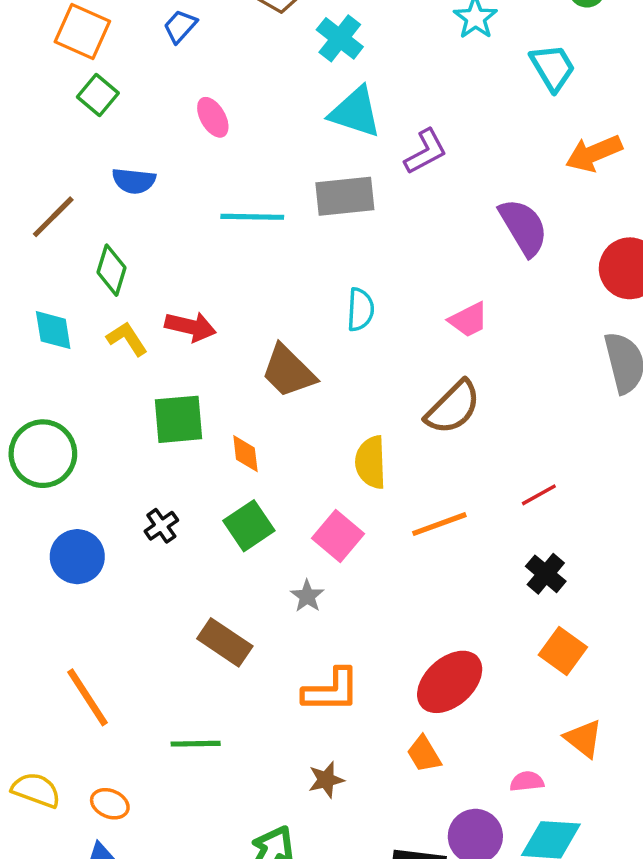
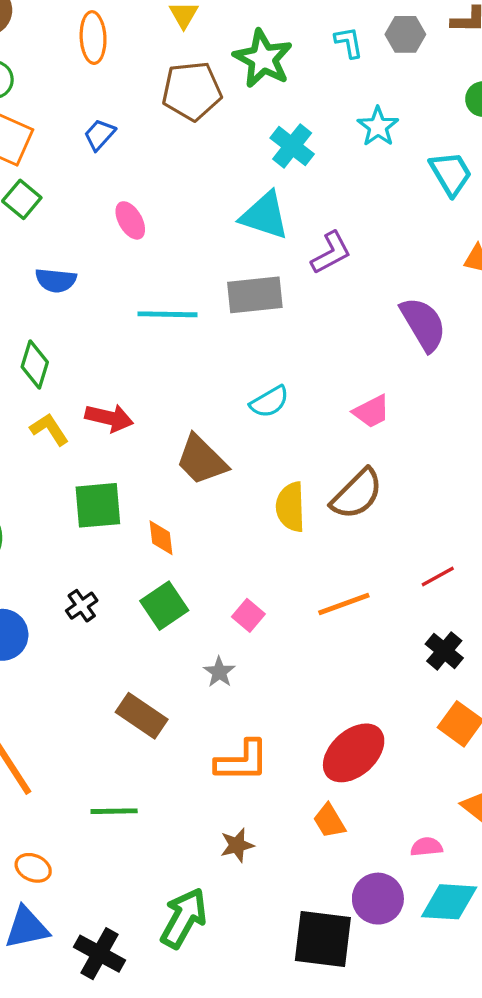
cyan cross: (340, 38) -> (292, 146), moved
cyan semicircle: (360, 310) -> (269, 402), turned 57
yellow semicircle: (371, 462) -> (290, 507), moved
pink square: (338, 536) -> (248, 615), size x0.7

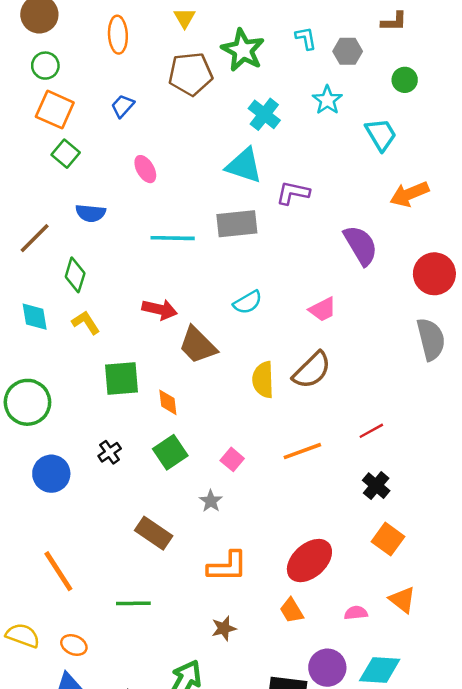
gray hexagon: (405, 34) -> (348, 51), moved
purple L-shape: (331, 253) -> (293, 193), turned -140
red arrow: (109, 418) -> (160, 309), moved
pink semicircle: (426, 847) -> (356, 613), moved

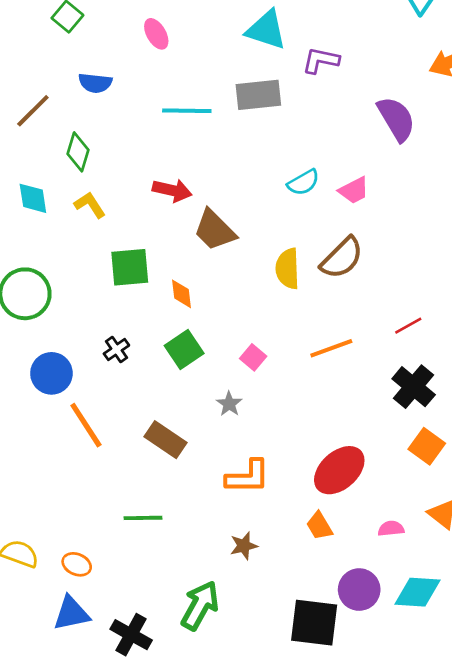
cyan semicircle: (248, 302) -> (303, 182), moved
black cross: (376, 486) -> (414, 387), size x1.4
orange line: (58, 571) -> (86, 425), moved

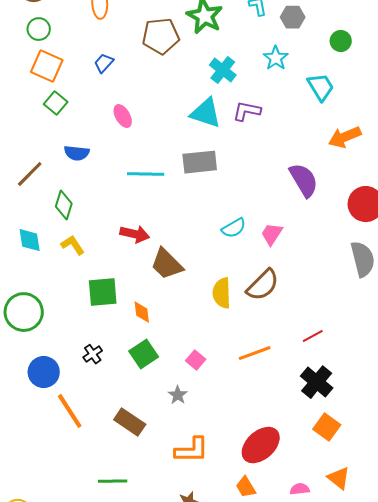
purple L-shape: (321, 60) -> (247, 111), moved
pink trapezoid: (354, 190) -> (272, 234), turned 150

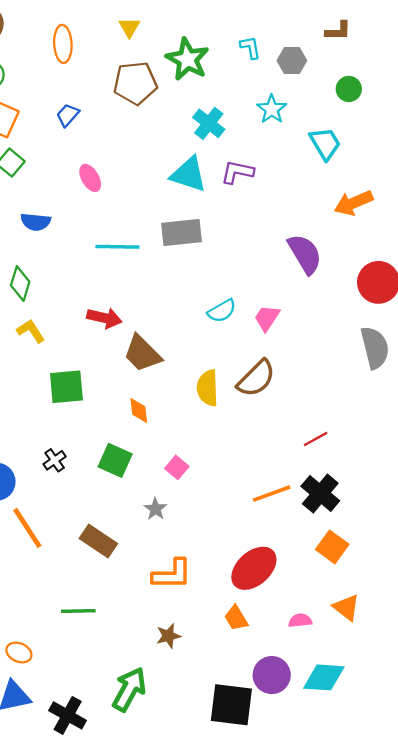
orange diamond: (142, 312) -> (139, 410), moved
orange line: (255, 353) -> (272, 494), moved
green square: (144, 354) -> (115, 460), turned -32

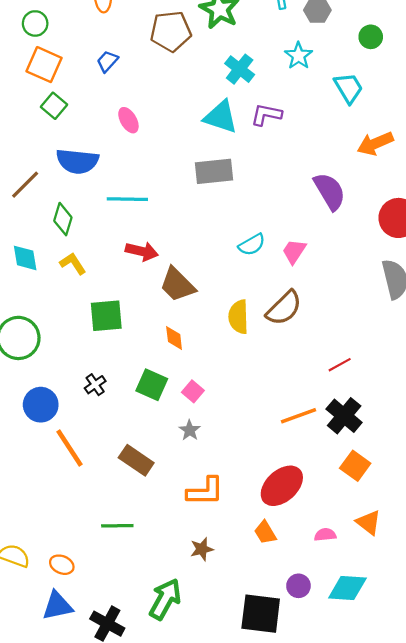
blue semicircle: (36, 222) -> (77, 161), size x1.5
cyan line: (117, 247) -> (127, 199), moved
pink square: (177, 467) -> (193, 391), moved
purple circle: (272, 675) -> (298, 586), size x0.7

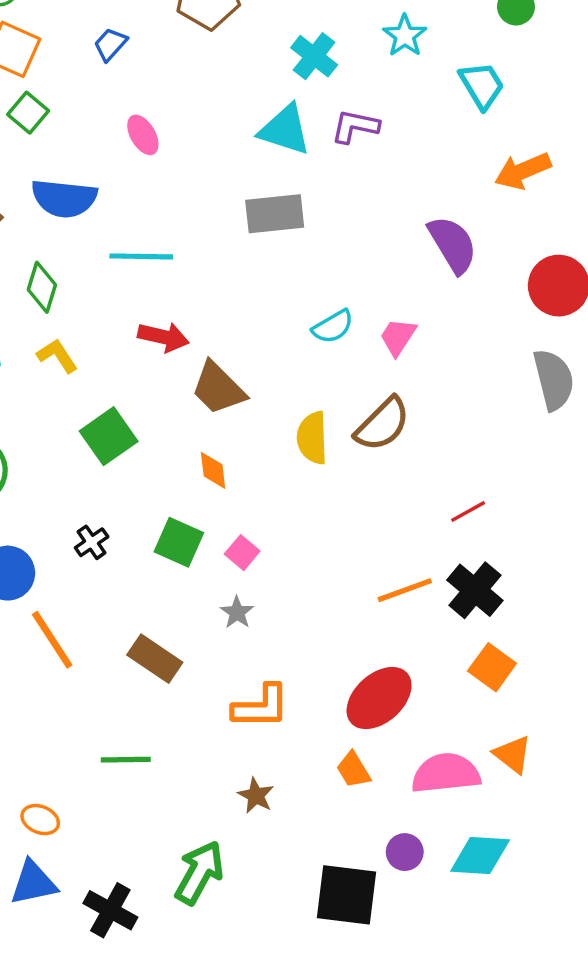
green square: (106, 316) -> (109, 436), turned -30
pink semicircle: (325, 535) -> (446, 773), size x2.0
brown star: (202, 549) -> (256, 796), turned -30

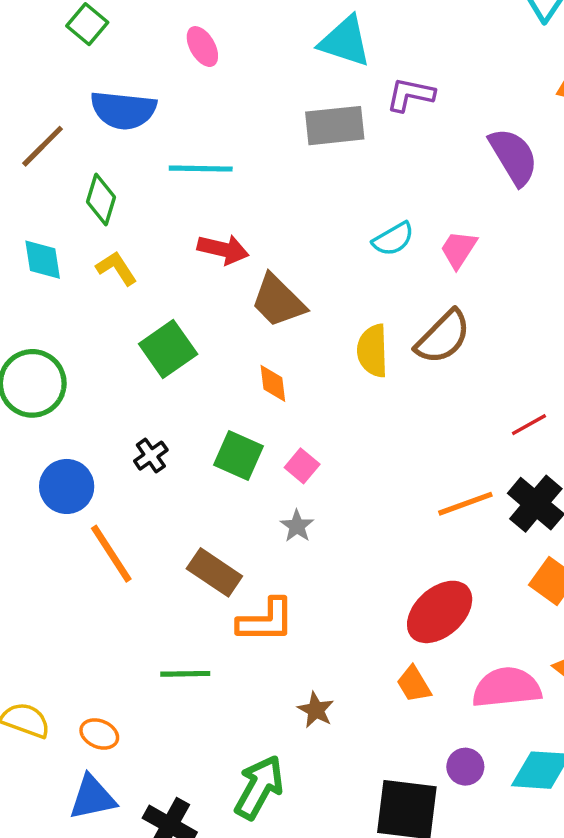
purple L-shape: (355, 126) -> (410, 95), moved
orange L-shape: (261, 707) -> (266, 621), moved

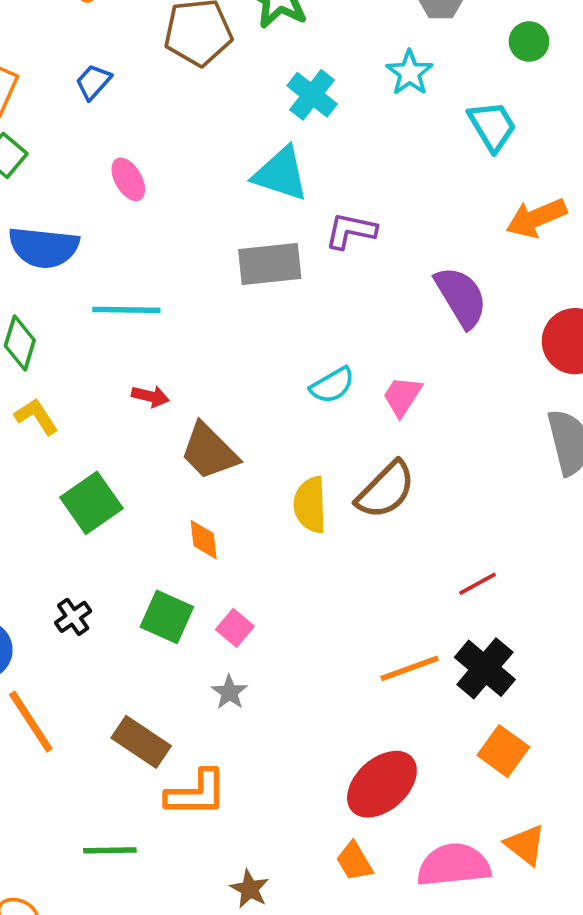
red arrow: (223, 249) -> (150, 396), size x0.7

